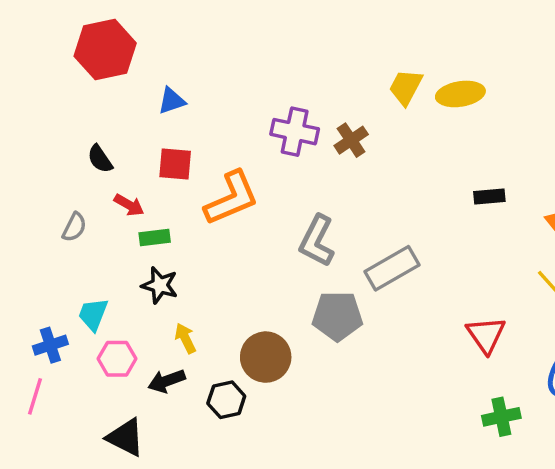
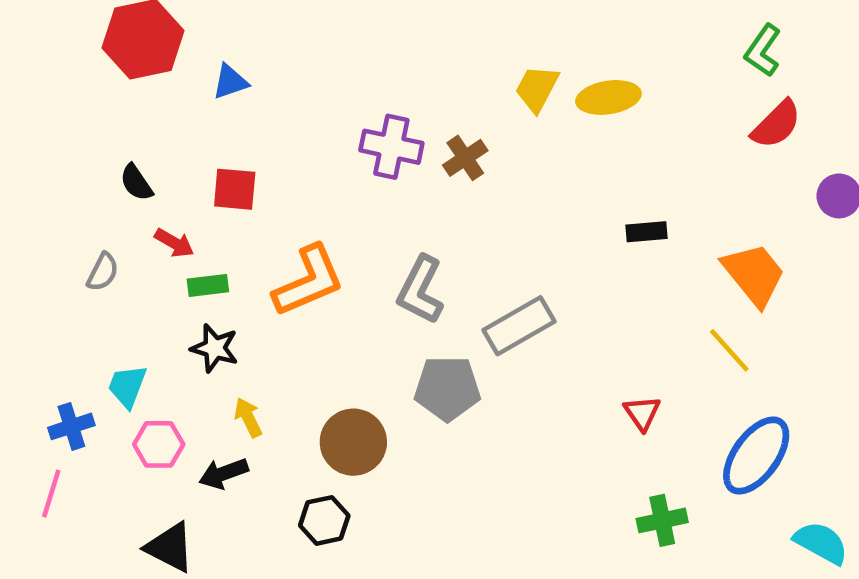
blue triangle: (172, 101) -> (230, 82), moved
orange L-shape: (231, 198) -> (309, 281), moved
red triangle: (486, 335) -> (642, 413), size x0.7
black hexagon: (226, 400) -> (324, 520), moved

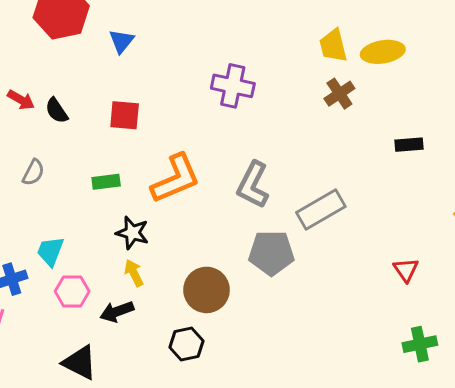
blue triangle: (230, 82) -> (121, 41), turned -32
yellow trapezoid: (537, 89) -> (333, 46), turned -42
brown cross: (465, 158) -> (339, 94), moved
red arrow: (174, 243) -> (21, 100), moved
black star: (215, 348) -> (132, 233), moved

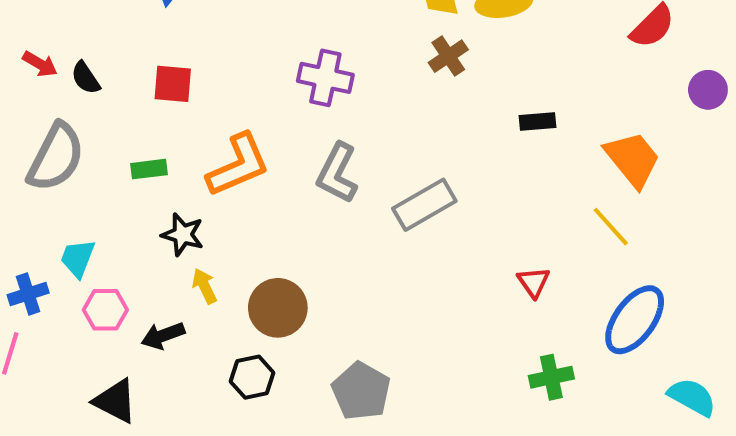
purple cross: (233, 86) -> (325, 78), moved
gray semicircle: (33, 172) -> (56, 157), size x2.0
gray pentagon: (271, 253) -> (361, 391), moved, turned 30
yellow arrow: (134, 273) -> (204, 286), moved

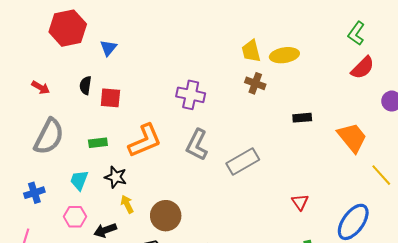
brown cross: (448, 56) -> (255, 83), turned -36
black semicircle: (86, 78) -> (85, 85), moved, turned 42
yellow line: (611, 227) -> (381, 175), moved
cyan trapezoid: (78, 258) -> (79, 180), moved
blue cross: (28, 294) -> (34, 193), moved

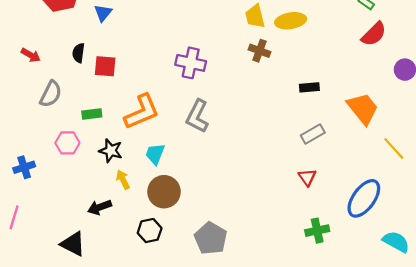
gray semicircle: (49, 136) -> (51, 94), moved, size x0.7
gray rectangle: (243, 161) -> (313, 134), moved, size x0.7
cyan trapezoid: (79, 180) -> (155, 154), moved
pink hexagon: (75, 217) -> (67, 143), moved

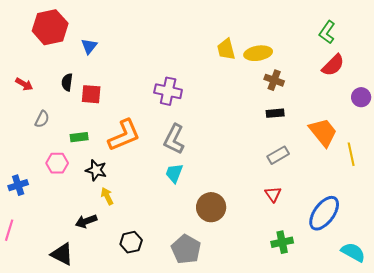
brown cross: (259, 51) -> (274, 80), moved
gray semicircle: (51, 94) -> (42, 119), size x0.7
yellow line: (394, 148) -> (351, 154), moved, turned 30
cyan trapezoid: (155, 154) -> (174, 173), moved
brown circle: (164, 192) -> (211, 207), moved

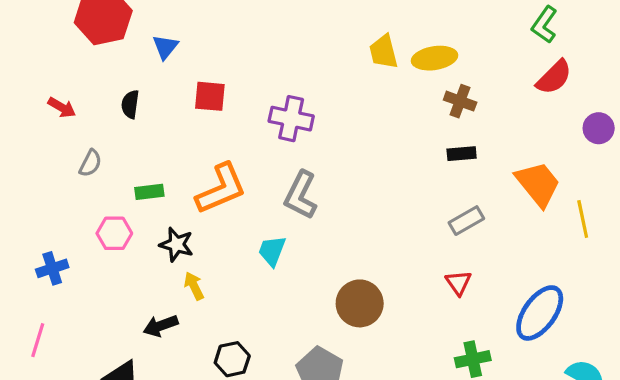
red square: (91, 94) -> (210, 96), moved
cyan trapezoid: (174, 173) -> (272, 251), moved

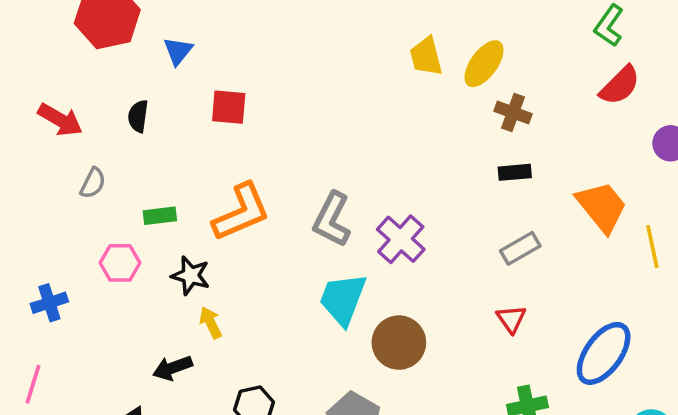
yellow ellipse: (435, 58) -> (484, 64), turned -45
red arrow: (62, 107) -> (60, 120), size x1.4
purple cross: (291, 119) -> (401, 239), moved, turned 30
cyan trapezoid: (272, 251) -> (343, 299), moved, size x1.5

